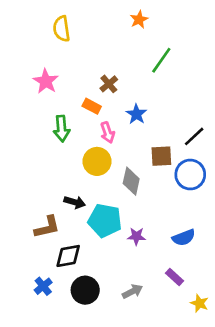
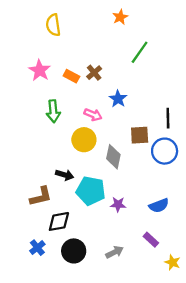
orange rectangle: (92, 106) -> (71, 76), moved
pink arrow: (108, 133) -> (93, 115), turned -48
black line: (194, 136) -> (168, 118), turned -48

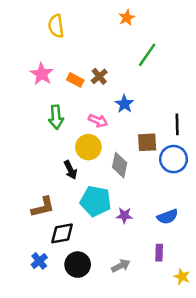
black arrow: (65, 175) -> (70, 170), moved, turned 48
purple rectangle: (151, 240) -> (159, 253), turned 49

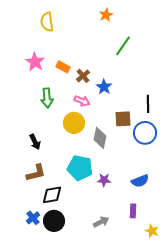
brown cross: (99, 76) -> (83, 76), moved
black arrow: (70, 170) -> (35, 142), moved
black circle: (78, 265) -> (54, 221), moved

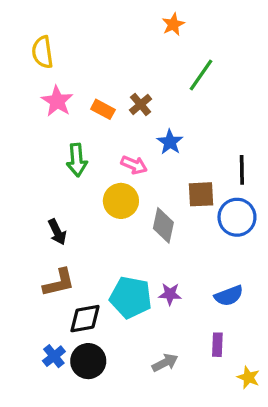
yellow semicircle: (47, 22) -> (42, 52), moved
brown cross: (83, 76) -> (141, 104), moved
cyan pentagon: (80, 168) -> (131, 297), moved

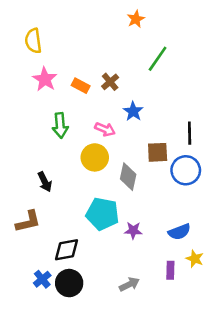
brown L-shape: (59, 283) -> (28, 222), moved
cyan pentagon: (131, 297) -> (102, 214), moved
yellow star: (248, 377) -> (195, 259), moved

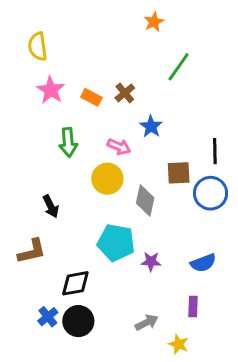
yellow star: (195, 259) -> (179, 344), moved

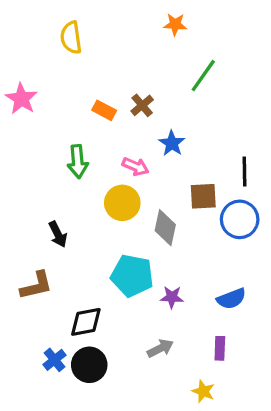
orange star: (154, 22) -> (175, 24), turned 30
yellow semicircle: (38, 46) -> (71, 38), moved
pink star: (51, 90) -> (21, 99), moved
gray arrow: (147, 322) -> (160, 348), moved

